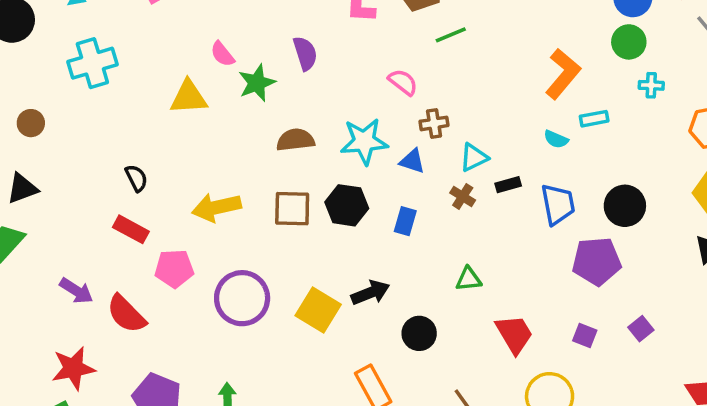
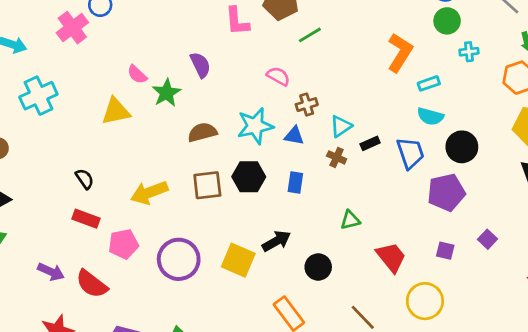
cyan semicircle: (556, 139) -> (430, 116), moved, size x1.4

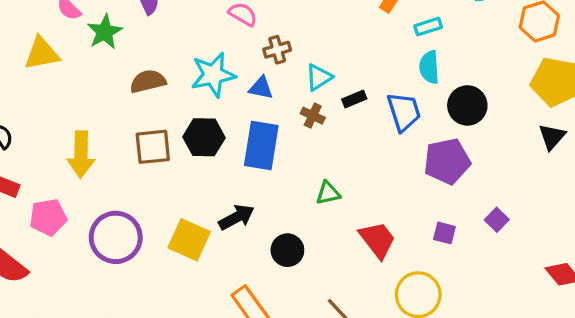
cyan semicircle: (430, 116) -> (429, 67), turned 70
blue rectangle: (295, 183) -> (261, 145), size x1.8
yellow arrow: (149, 193) -> (81, 154), turned -69

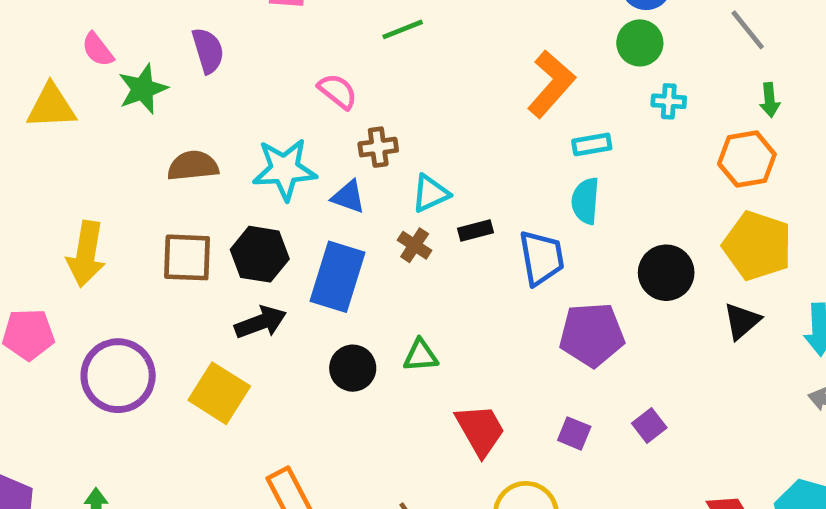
black circle: (467, 105) -> (666, 273), moved
black arrow: (237, 217) -> (261, 322), moved
black circle: (287, 250) -> (353, 368), moved

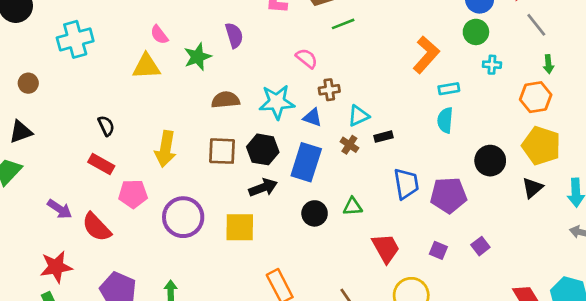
pink semicircle: (98, 50) -> (159, 35), moved
blue trapezoid: (542, 258) -> (406, 184), moved
yellow square: (219, 393) -> (240, 227), turned -32

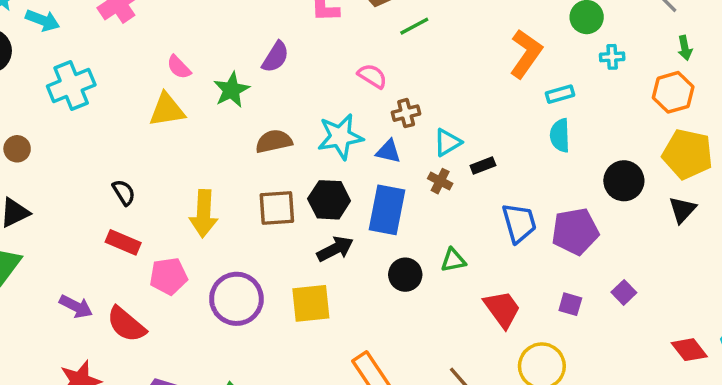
purple semicircle: (234, 35) -> (275, 57), turned 55

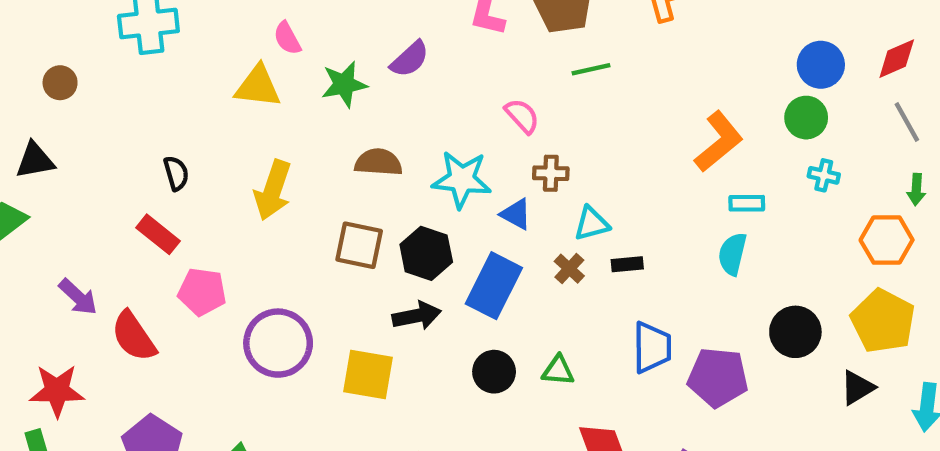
yellow arrow: (204, 214) -> (273, 190), moved

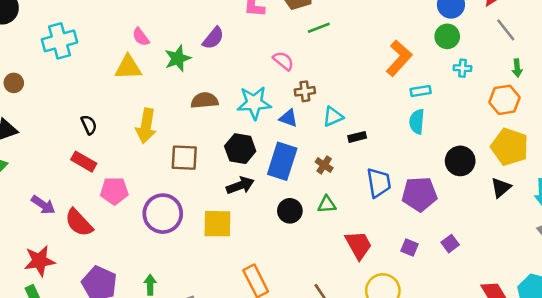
brown square: (359, 245) -> (184, 158), moved
brown cross: (569, 269) -> (324, 165), moved

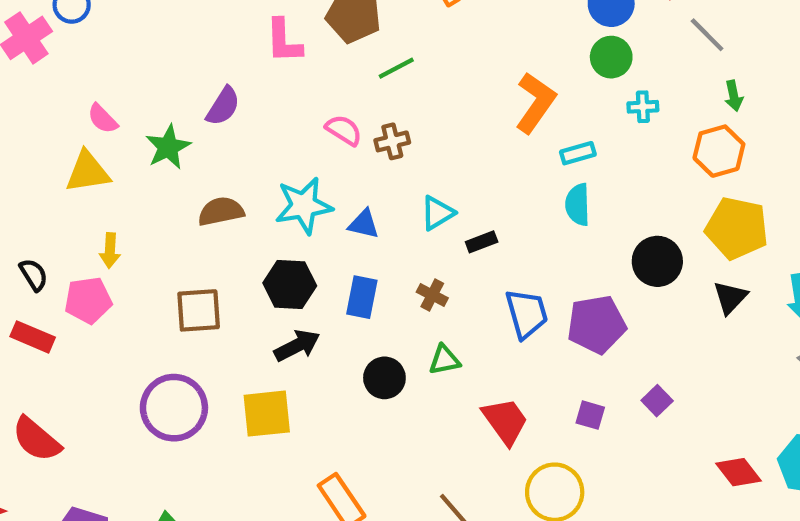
brown cross: (305, 91) -> (392, 141), moved
yellow arrow: (146, 126) -> (110, 251), moved, size x0.6
blue rectangle: (282, 161) -> (362, 297), size x0.7
pink pentagon: (114, 191) -> (88, 300), moved

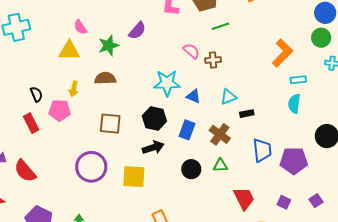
brown semicircle: (221, 211) -> (105, 78), moved
brown cross: (432, 295) -> (220, 134), size x1.5
red rectangle: (33, 337) -> (31, 123), turned 30

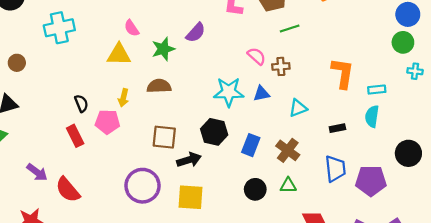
orange L-shape: (282, 53) -> (343, 73), moved, turned -36
blue triangle: (193, 96) -> (261, 94), moved, turned -35
black rectangle: (247, 114) -> (337, 128), moved
black arrow: (153, 147) -> (189, 160), moved

